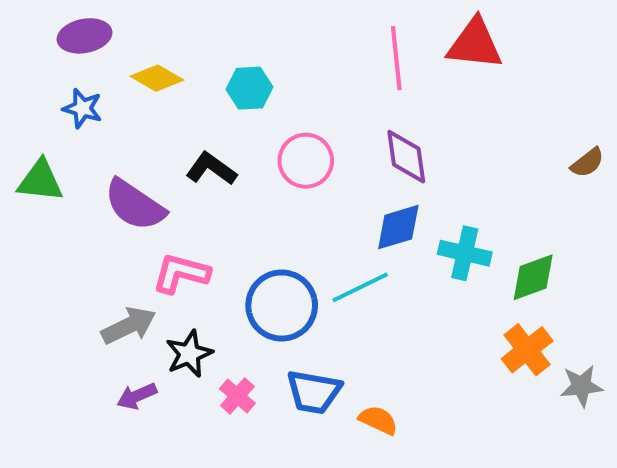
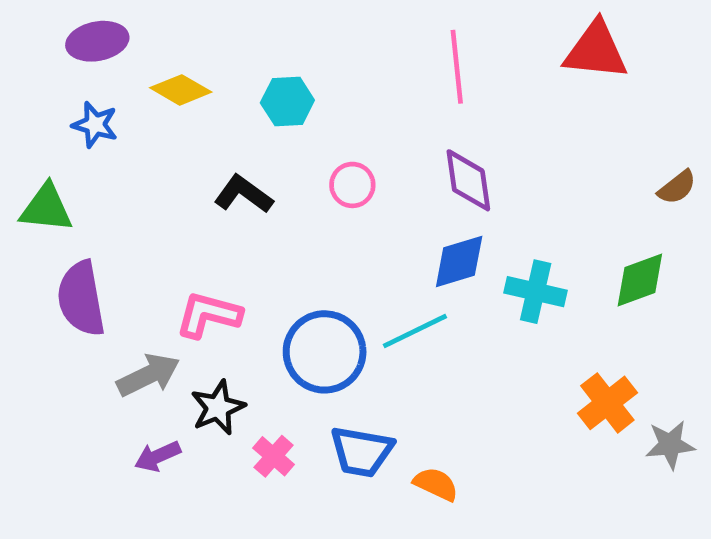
red triangle: (475, 44) -> (596, 50), moved
pink circle: (306, 161) -> (352, 185), size x0.7
purple semicircle: (135, 205) -> (81, 299), moved, turned 46
green diamond: (533, 277) -> (640, 280), moved

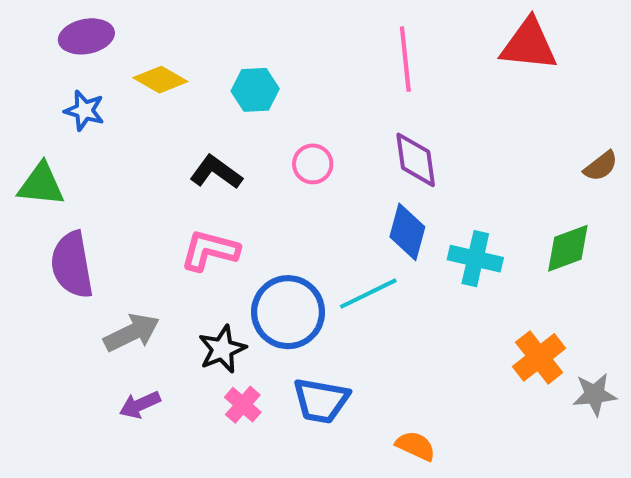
blue diamond: (459, 261) -> (407, 232), turned -58
pink L-shape: (209, 315) -> (210, 250), moved
black star: (218, 408) -> (222, 349), moved
orange semicircle: (436, 484) -> (416, 446), moved

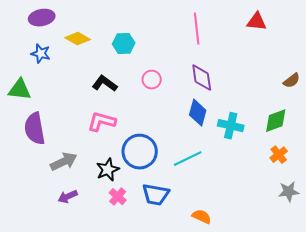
red triangle: (529, 45) -> (257, 22), size x0.7
cyan line: (368, 294) -> (188, 159), moved
orange cross: (539, 357) -> (279, 155), moved, size x0.7

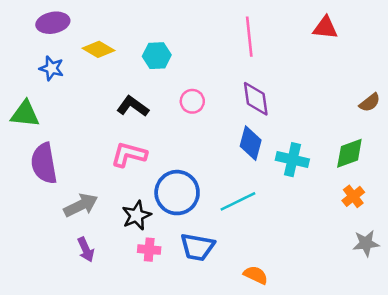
purple arrow: (68, 197) -> (86, 250), turned -90
pink cross: (118, 197) -> (149, 250), turned -36

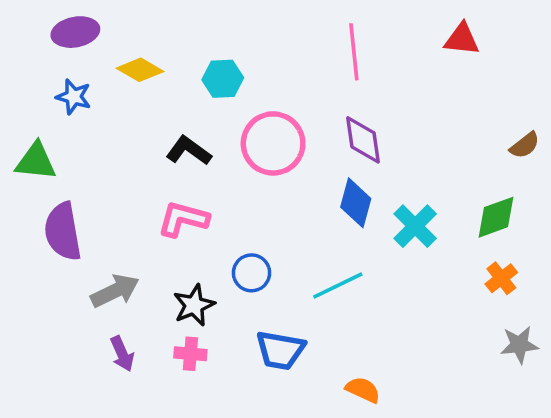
pink circle: (192, 101) -> (273, 143), size x1.8
cyan cross: (292, 160) -> (415, 226), turned 32
blue circle: (177, 193) -> (252, 273), size x0.6
pink cross: (149, 250) -> (190, 354), moved

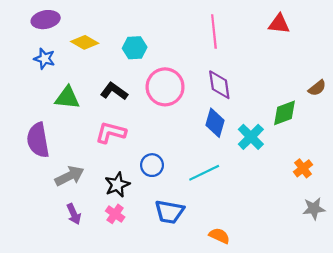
green triangle: (36, 161) -> (67, 98), moved
green diamond: (496, 217) -> (285, 113), moved
pink cross: (190, 354) -> (115, 214), turned 30

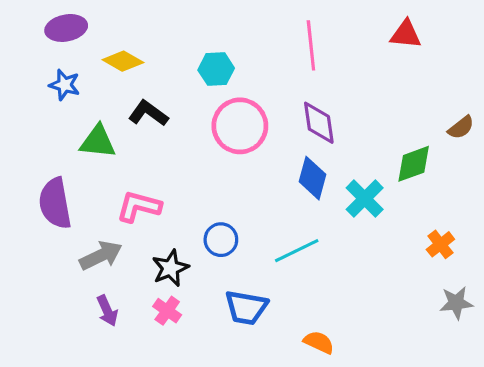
cyan hexagon: (135, 48) -> (216, 69), moved
black L-shape: (114, 91) -> (148, 113), moved
pink L-shape: (111, 133) -> (139, 206), moved

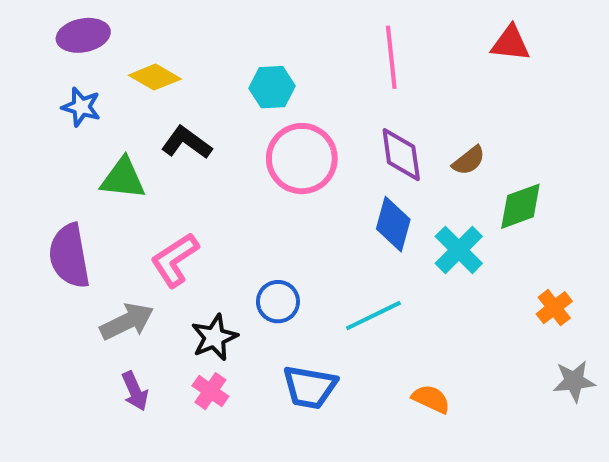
brown semicircle: (461, 127) -> (469, 161), moved
pink L-shape: (139, 206) -> (175, 260), turned -48
orange semicircle: (319, 342) -> (431, 399), moved

